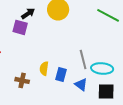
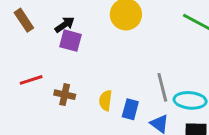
black arrow: (28, 13) -> (65, 25), moved
brown cross: (22, 80) -> (65, 95), moved

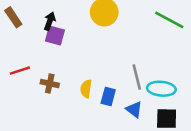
black arrow: (65, 25) -> (50, 21), turned -36

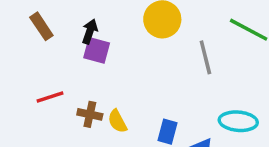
gray line: (137, 77) -> (205, 57), moved
yellow semicircle: (86, 89) -> (117, 121), moved, turned -36

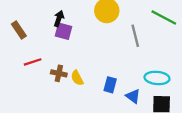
brown rectangle: (41, 26) -> (19, 30), moved

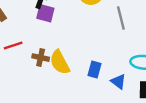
yellow semicircle: (77, 78) -> (60, 62), size x1.5

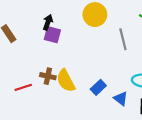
red line: (13, 46) -> (23, 87), moved
blue rectangle: (94, 70) -> (98, 87), turned 32

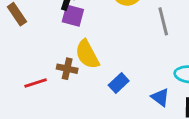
yellow semicircle: (66, 81) -> (87, 54), moved
blue rectangle: (98, 87) -> (119, 83), moved

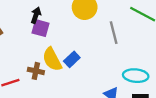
blue rectangle: (119, 83) -> (72, 59), moved

